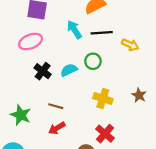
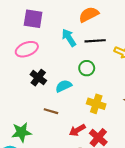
cyan semicircle: (69, 70) -> (64, 86), moved
green star: (21, 115) -> (22, 132), moved, turned -30
red arrow: (57, 128) -> (77, 130), moved

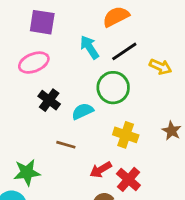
black line: (95, 41) -> (124, 51), turned -30
green circle: (87, 68) -> (113, 88), size x1.5

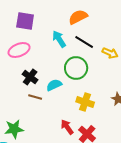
black line: (124, 51) -> (84, 42), turned 66
brown line: (66, 145) -> (35, 97), moved
red arrow: (101, 170) -> (67, 127), turned 84

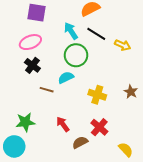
green circle: (76, 68) -> (76, 55), moved
black cross: (30, 77) -> (32, 65), moved
red arrow: (67, 127) -> (63, 124), moved

